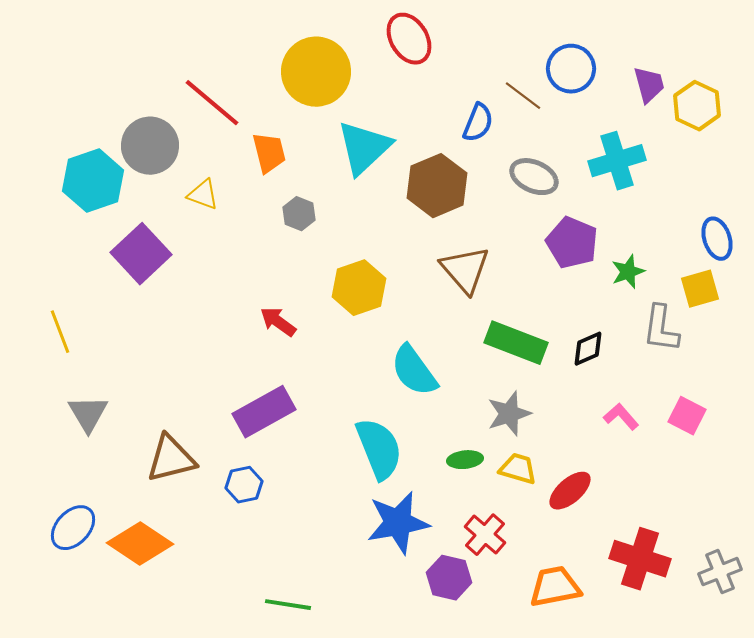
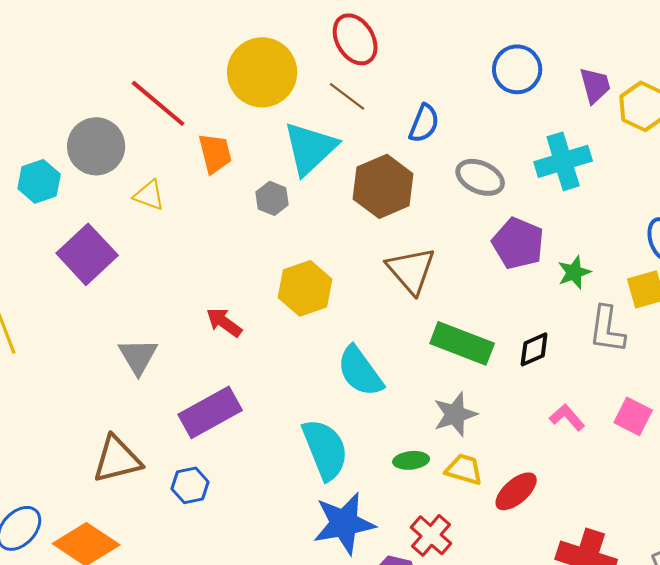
brown line: (523, 96) -> (347, 96), moved
cyan hexagon: (93, 181) -> (39, 181), size x0.7
gray hexagon: (299, 214) -> (272, 198), moved
gray triangle: (88, 414) -> (138, 356), moved

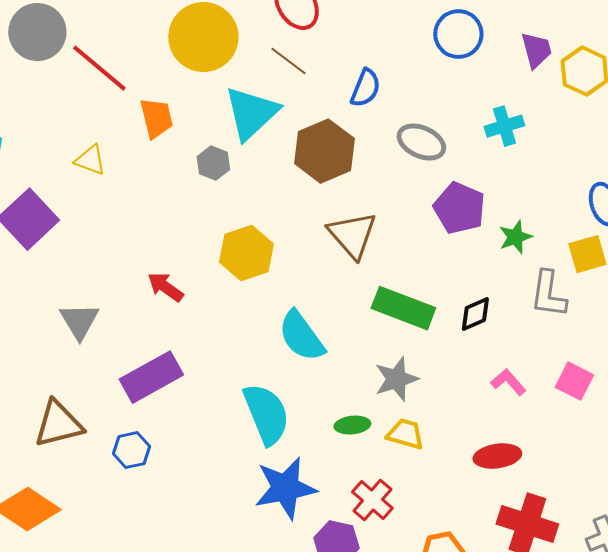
gray circle: (96, 146) -> (37, 32), moved
cyan cross: (563, 161) -> (504, 126), size x0.7
red ellipse: (516, 491) -> (497, 456), moved, turned 33

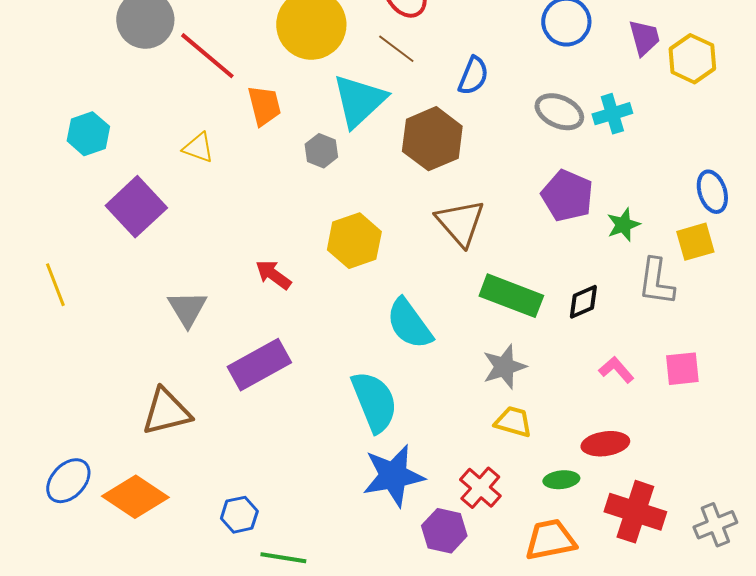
gray ellipse: (421, 142) -> (559, 112), moved
pink square: (574, 381) -> (682, 369), turned -33
green ellipse: (352, 425) -> (561, 480), moved
blue hexagon: (131, 450) -> (239, 515), moved

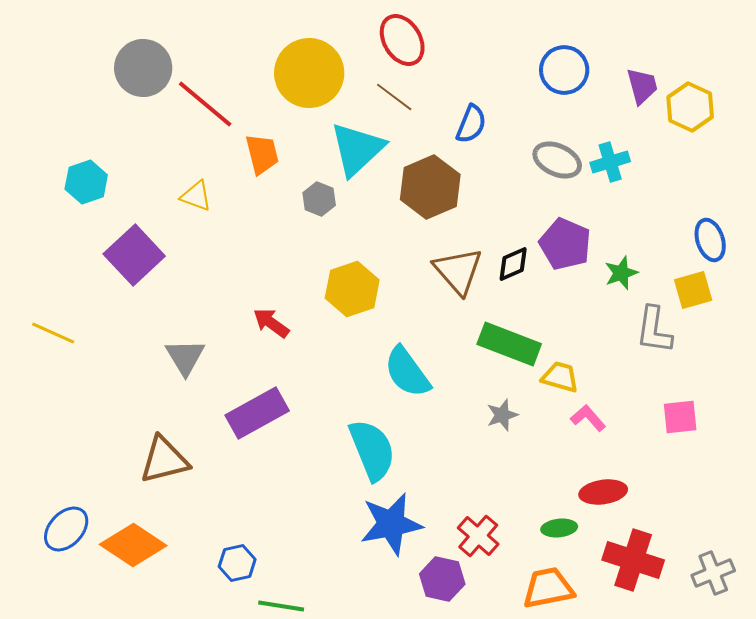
yellow line: (55, 285) -> (53, 333), turned -45
black diamond: (583, 302) -> (513, 264), moved
gray star: (504, 367) -> (502, 415), size x0.7
pink L-shape: (616, 370) -> (588, 418), moved
yellow trapezoid: (513, 422) -> (560, 377), moved

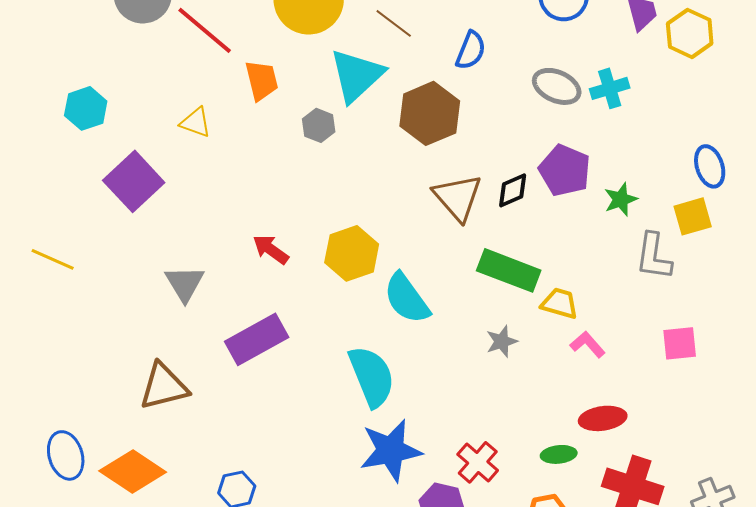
yellow hexagon: (352, 289) -> (352, 253), moved
blue ellipse: (66, 529) -> (66, 455), turned -60

